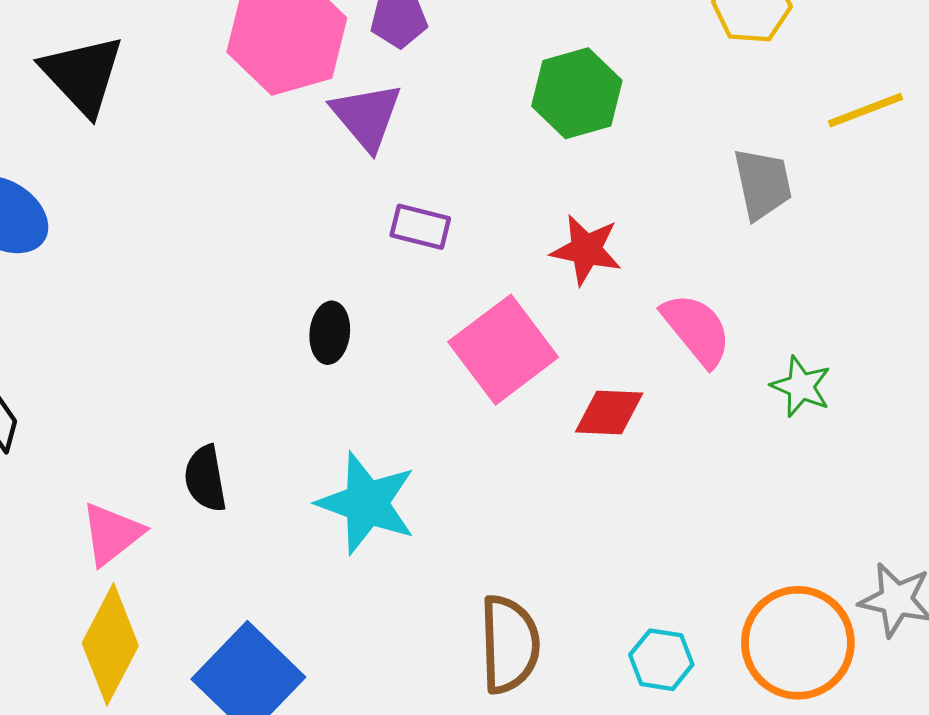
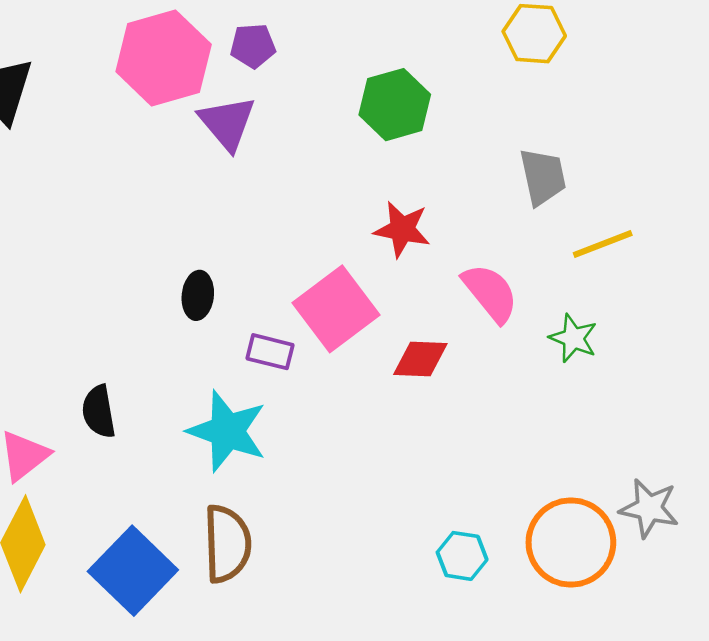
yellow line: (865, 110) -> (603, 244), moved
purple rectangle: (420, 227) -> (270, 352), moved
brown semicircle: (509, 644) -> (227, 544), moved

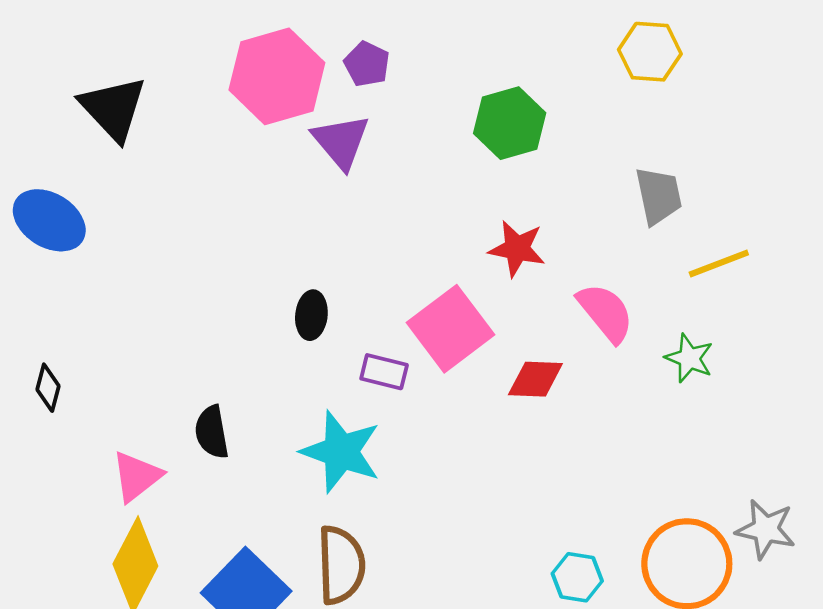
purple pentagon: (253, 46) -> (367, 64), turned 30

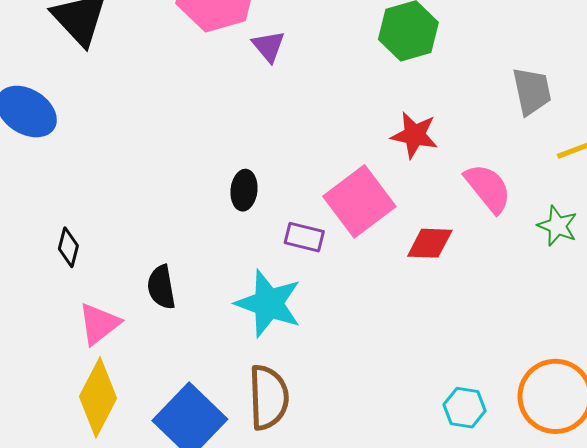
purple triangle: (341, 142) -> (268, 46), size x0.7
black diamond: (48, 388) -> (68, 247), moved

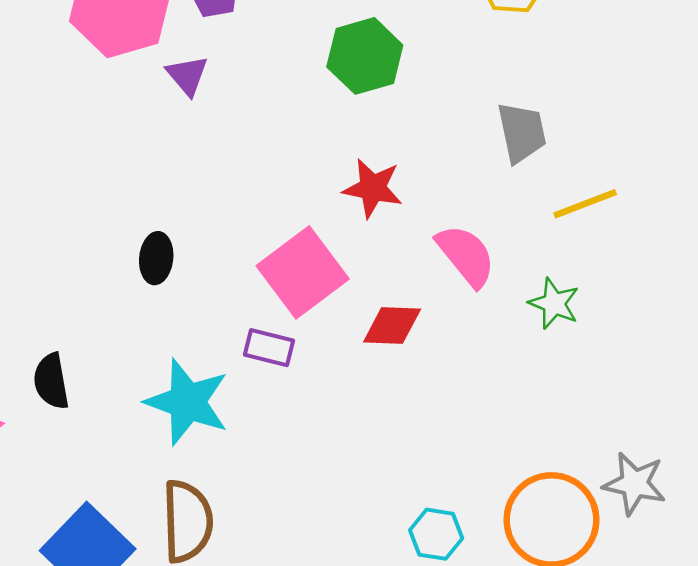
purple rectangle: (304, 237) -> (269, 348), moved

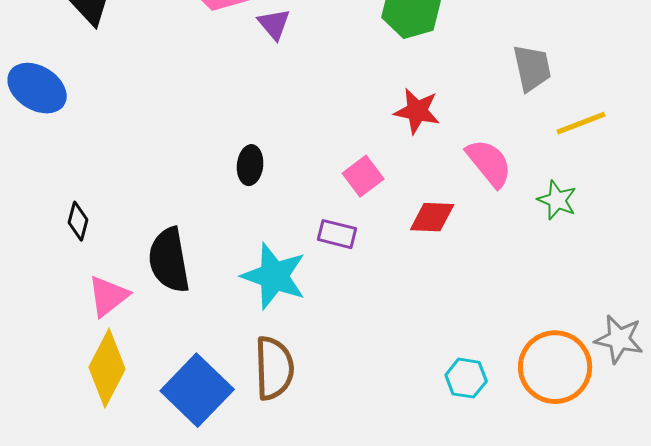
pink square: (303, 272) -> (363, 176), size x0.6
black semicircle: (51, 381) -> (169, 260), size x1.5

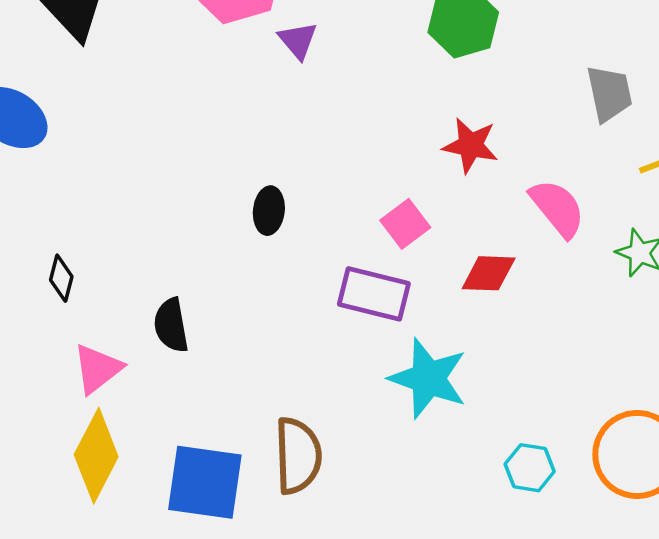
purple rectangle: (337, 234) -> (374, 294), size x1.5
black semicircle: (169, 260) -> (171, 325), size x0.7
cyan star: (274, 276) -> (428, 378), moved
blue square: (197, 390) -> (205, 482), turned -36

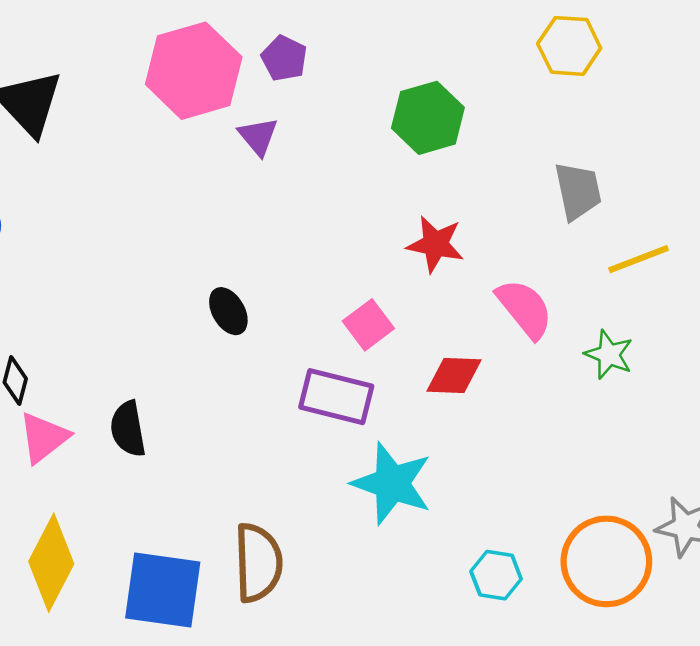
black ellipse: (269, 211) -> (228, 311), turned -36
pink triangle: (97, 369) -> (44, 438), moved

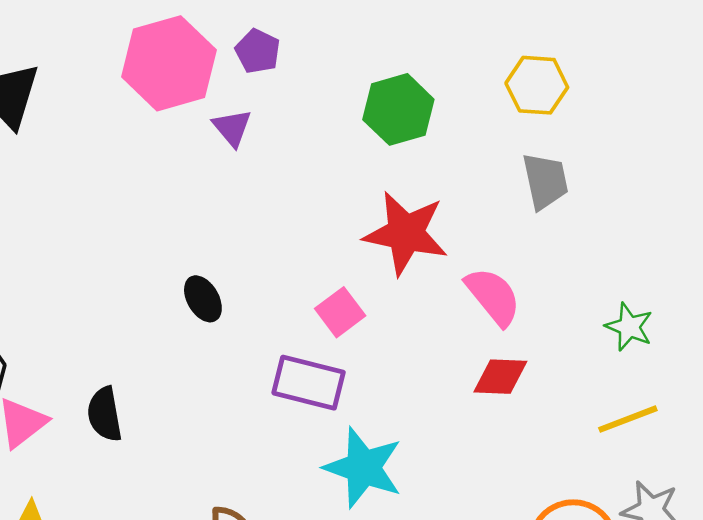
yellow hexagon: (569, 46) -> (537, 85), moved
red star: (435, 244) -> (406, 233), size x1.5
yellow line: (639, 259) -> (628, 419), moved
green star: (609, 355) -> (629, 327), moved
red diamond: (454, 376) -> (500, 377), moved

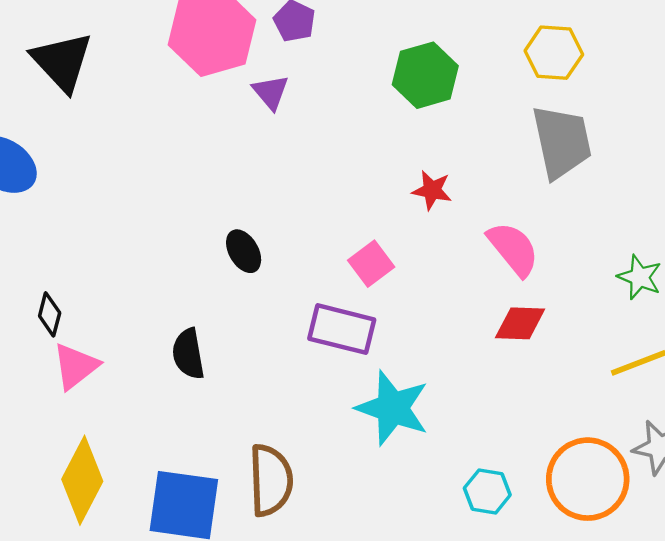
gray trapezoid: (545, 181) -> (562, 142), size x1.4
red star: (406, 233) -> (432, 190), size x0.5
black semicircle: (105, 414) -> (188, 354), moved

